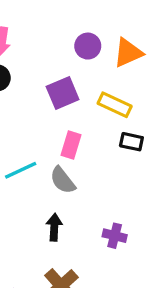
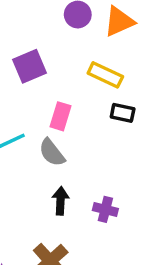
purple square: (63, 93) -> (29, 66), moved
black arrow: (54, 227) -> (60, 201), moved

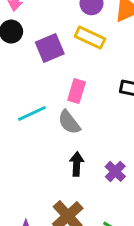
yellow rectangle: (105, 75) -> (90, 38), moved
purple cross: (105, 209) -> (115, 171), turned 30

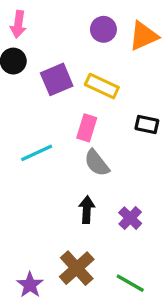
yellow rectangle: (90, 38) -> (102, 86), moved
gray semicircle: (69, 122) -> (97, 163), moved

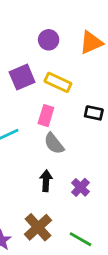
purple circle: (103, 29) -> (49, 40), moved

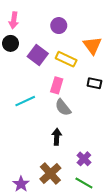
orange triangle: (91, 42) -> (92, 45), moved, turned -42
purple square: (22, 77) -> (38, 55), turned -30
purple cross: (80, 187) -> (84, 159), moved

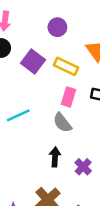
pink rectangle: (57, 85) -> (68, 97), moved
purple cross: (84, 159) -> (83, 167), moved

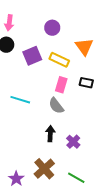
purple square: (33, 61) -> (32, 56), turned 30
cyan line: (18, 115) -> (20, 100), turned 42

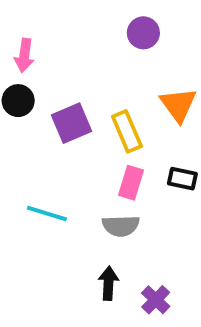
purple circle: (52, 28) -> (143, 33), moved
yellow rectangle: (59, 60) -> (127, 131), turned 42
gray semicircle: (56, 106) -> (121, 226), turned -54

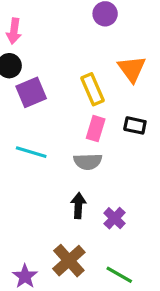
purple square: (72, 123) -> (31, 92), moved

